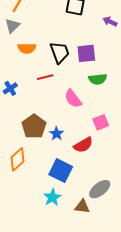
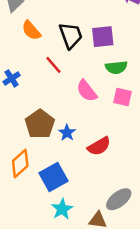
orange semicircle: (27, 48) -> (31, 30), turned 48
red line: (45, 77) -> (53, 65), turned 63
pink square: (101, 122) -> (122, 97), moved, turned 35
blue square: (61, 171) -> (53, 177), moved, turned 35

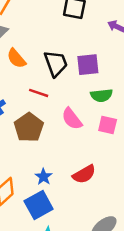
red line: (53, 65) -> (39, 93), turned -30
brown pentagon: (40, 124) -> (29, 127), moved
blue star: (67, 133) -> (44, 177), moved

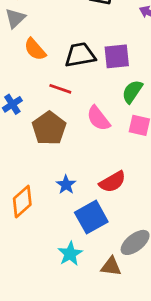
black trapezoid: (56, 63) -> (80, 55), turned -80
green semicircle: (101, 95) -> (132, 92), turned 130
blue square: (39, 205) -> (91, 217), moved

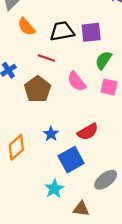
brown triangle: (111, 266) -> (81, 209), moved

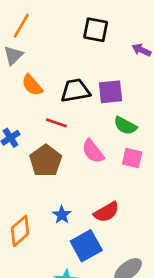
green semicircle: (103, 60) -> (125, 126), turned -96

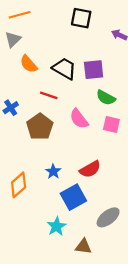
orange line: (21, 26) -> (20, 15), turned 45
black trapezoid: (75, 90) -> (64, 68), turned 40

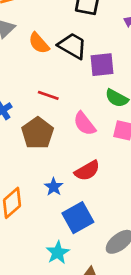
orange semicircle: (29, 64) -> (39, 43), moved
black trapezoid: (64, 68) -> (72, 46), moved
red semicircle: (90, 169) -> (87, 171), moved

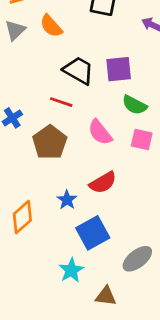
orange semicircle: (39, 43) -> (51, 26), moved
black trapezoid: (72, 46) -> (78, 70), moved

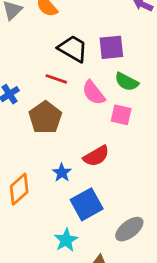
pink semicircle: (100, 132) -> (94, 93), moved
pink square: (142, 139) -> (121, 115), moved

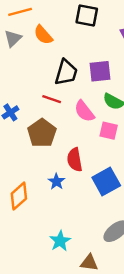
black trapezoid: (73, 49) -> (66, 72), turned 76
red semicircle: (96, 156) -> (75, 160), moved, turned 110
blue square: (87, 204) -> (106, 182), moved

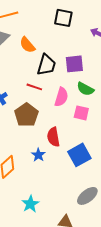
orange semicircle: (43, 35) -> (27, 45), moved
pink semicircle: (84, 111) -> (61, 97), turned -126
cyan star: (60, 241) -> (30, 204), moved

